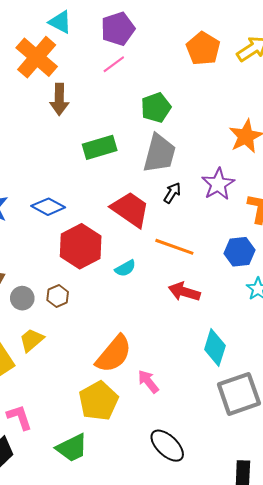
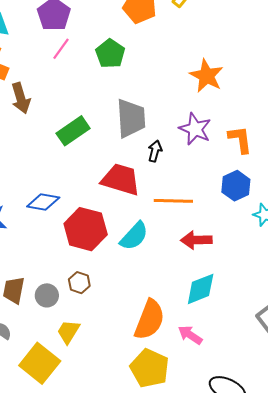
green pentagon: (156, 108) -> (110, 54), moved
cyan semicircle: (125, 268) -> (134, 236), size x1.5
cyan diamond: (215, 348) -> (201, 289), moved, turned 69

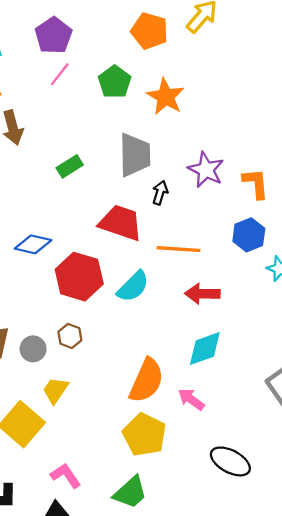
orange star: (206, 76) -> (166, 97), moved
green rectangle: (73, 131) -> (70, 166), size x0.7

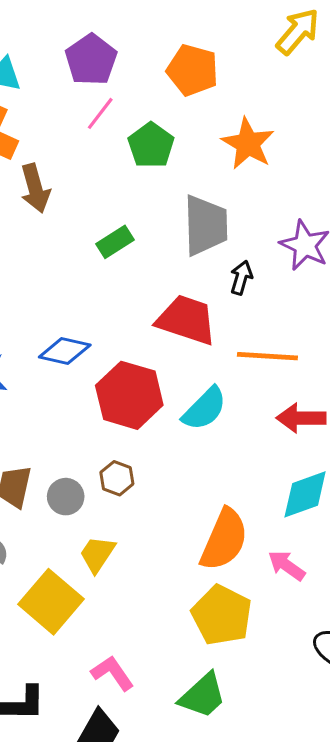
orange pentagon: (150, 31) -> (193, 70), moved
green pentagon: (115, 82) -> (151, 145), moved

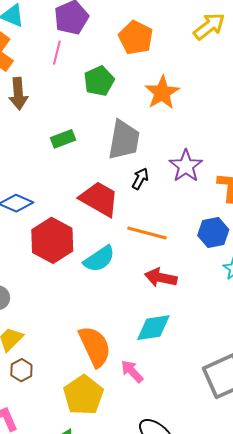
pink line: (100, 113) -> (57, 53), moved, turned -35
brown hexagon: (117, 478) -> (21, 370), moved
orange semicircle: (224, 540) -> (95, 346), turned -60

